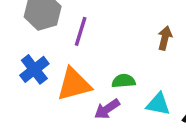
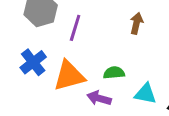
brown arrow: (165, 38) -> (136, 23), moved
purple arrow: (107, 109) -> (99, 98), turned 50

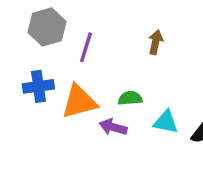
blue cross: (33, 62) -> (38, 86), turned 30

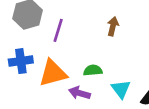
cyan triangle: (166, 122) -> (121, 89), turned 42

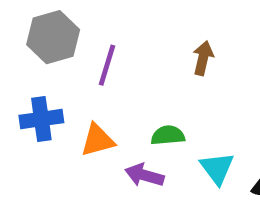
orange triangle: (53, 73) -> (98, 140), size x0.7

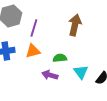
brown arrow: (203, 58) -> (75, 25), size x1.5
orange triangle: (98, 140) -> (33, 51), moved

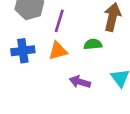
green semicircle: (60, 58) -> (93, 44), moved

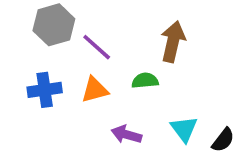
purple line: (59, 21) -> (97, 47), turned -65

